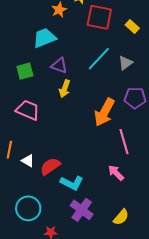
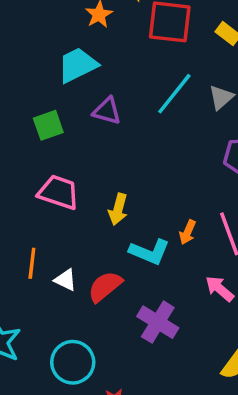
yellow arrow: (65, 89) -> (118, 209), moved
orange arrow: (104, 112) -> (188, 232), moved, size x0.5
cyan L-shape: (72, 183) -> (149, 252), moved
purple cross: (82, 210) -> (158, 322), moved

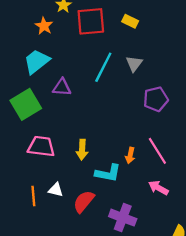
green square: (48, 125) -> (26, 104), size x1.5
white triangle: (65, 280) -> (56, 190), moved

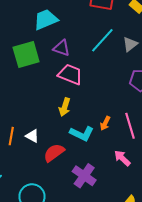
pink trapezoid: (41, 146) -> (70, 74), moved

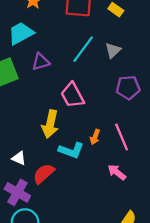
purple triangle: (62, 48) -> (41, 62), turned -30
pink trapezoid: (70, 74) -> (72, 95), moved, turned -135
yellow arrow: (65, 107) -> (50, 124), size x1.4
purple cross: (84, 176) -> (17, 192), moved

